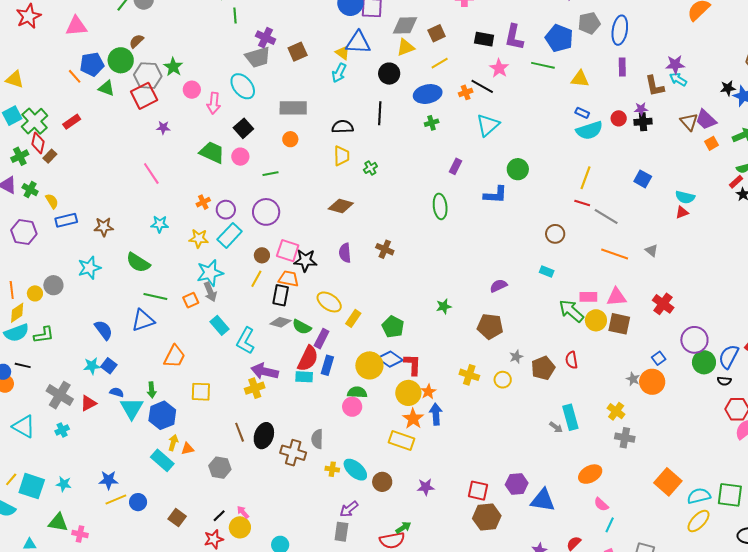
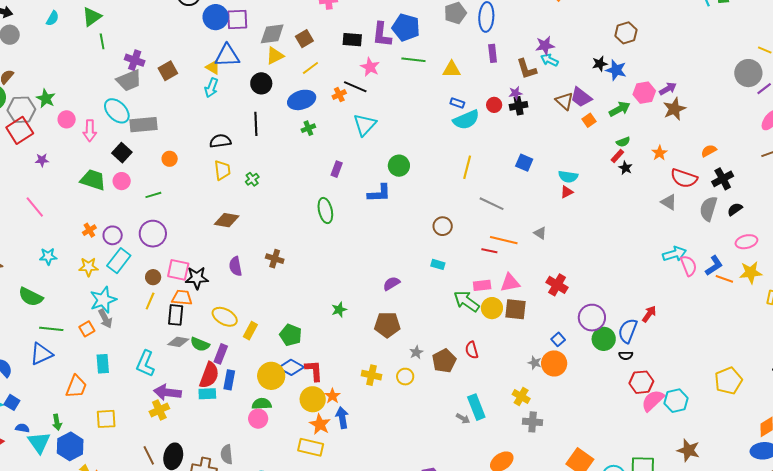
blue pentagon: (559, 38) -> (406, 27), moved
gray rectangle: (293, 108) -> (144, 125), moved
red line: (582, 203) -> (489, 251), moved
cyan rectangle: (219, 325) -> (103, 364), moved, turned 42

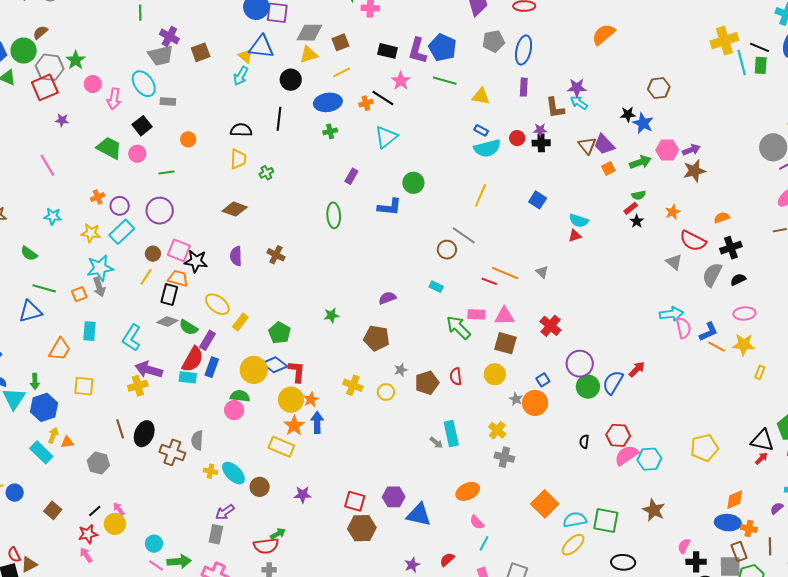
gray rectangle: (144, 125) -> (168, 102), size x0.6
gray line: (492, 204) -> (464, 235), moved
green semicircle: (31, 297) -> (29, 253), size x0.7
yellow circle: (492, 308) -> (495, 374), moved
black semicircle: (626, 355) -> (584, 442), moved, turned 88

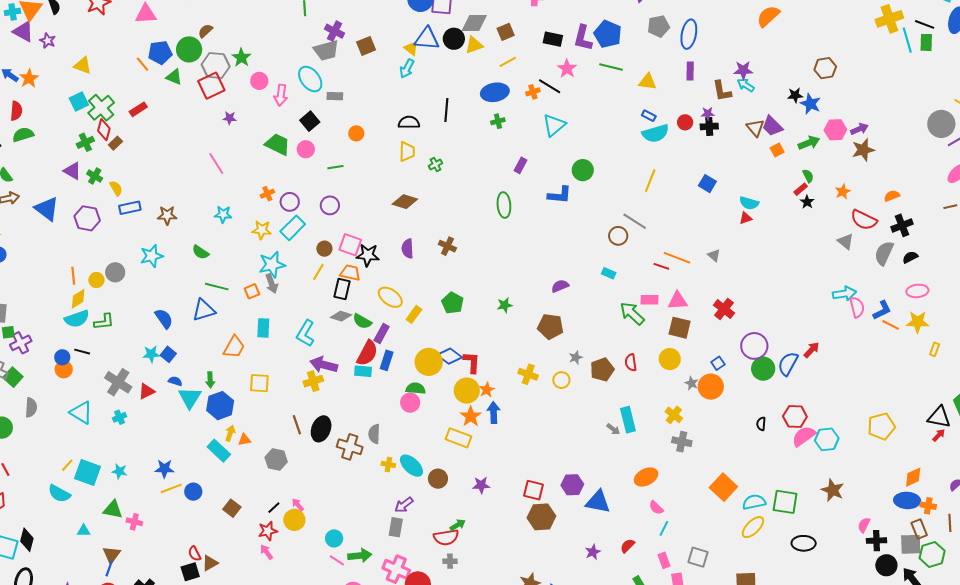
black circle: (291, 80) -> (454, 39), moved
green semicircle: (639, 195) -> (808, 176), turned -104
purple circle: (160, 211) -> (330, 205), size x0.7
green pentagon: (279, 333) -> (453, 303), moved

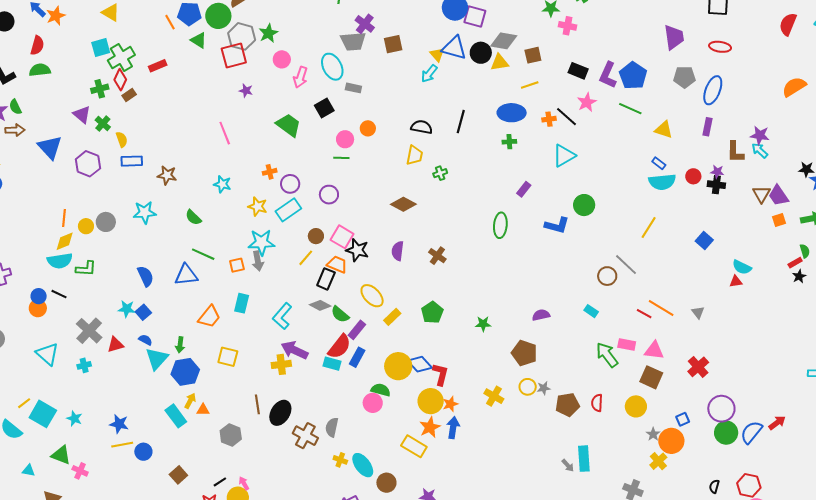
pink circle: (306, 149) -> (345, 139), moved
yellow circle: (561, 380) -> (528, 387), moved
yellow cross: (674, 415) -> (658, 461), moved

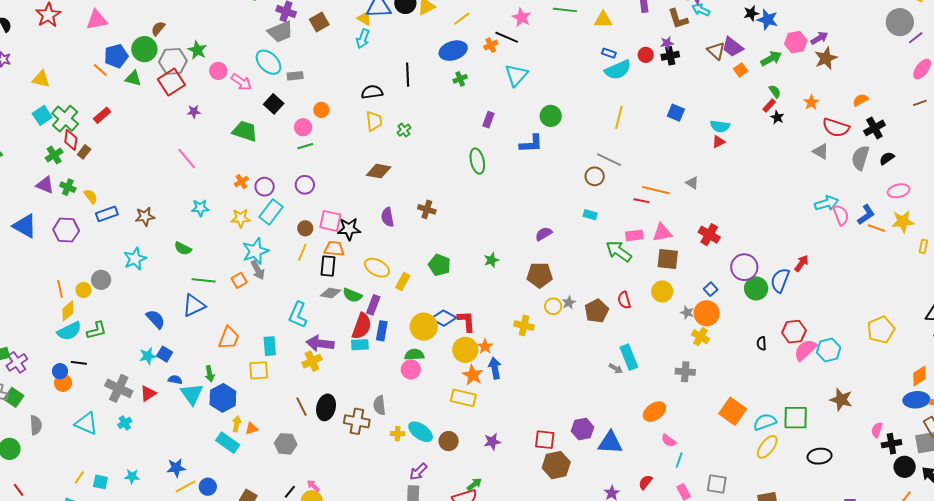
pink arrow: (300, 77) -> (241, 82), turned -55
cyan rectangle: (242, 303) -> (270, 346), moved
cyan square: (43, 414) -> (100, 482), size x0.6

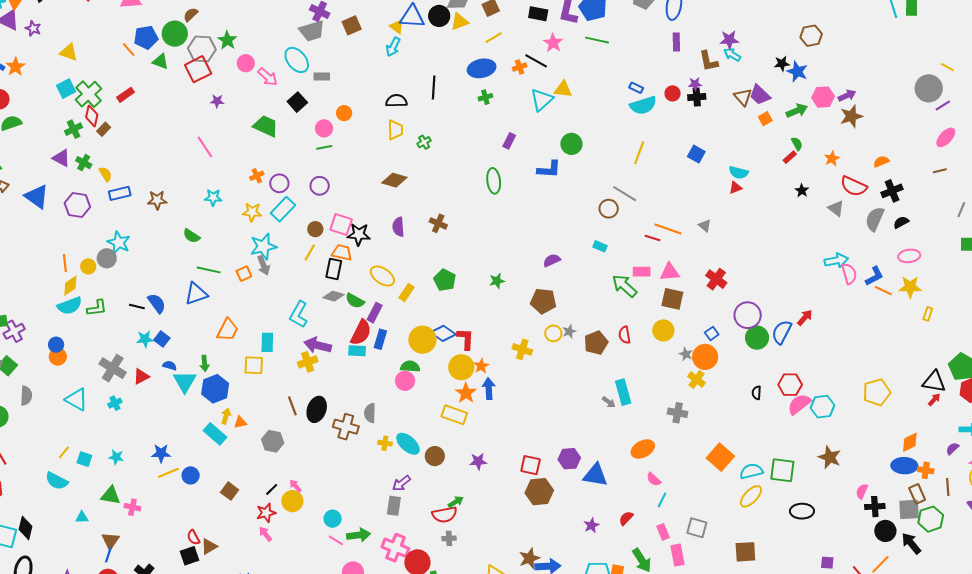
yellow triangle: (603, 20) -> (563, 89), moved
black star: (777, 117) -> (802, 191), moved
cyan star: (135, 259) -> (119, 243), moved, turned -30
black line: (79, 363) -> (137, 307), moved

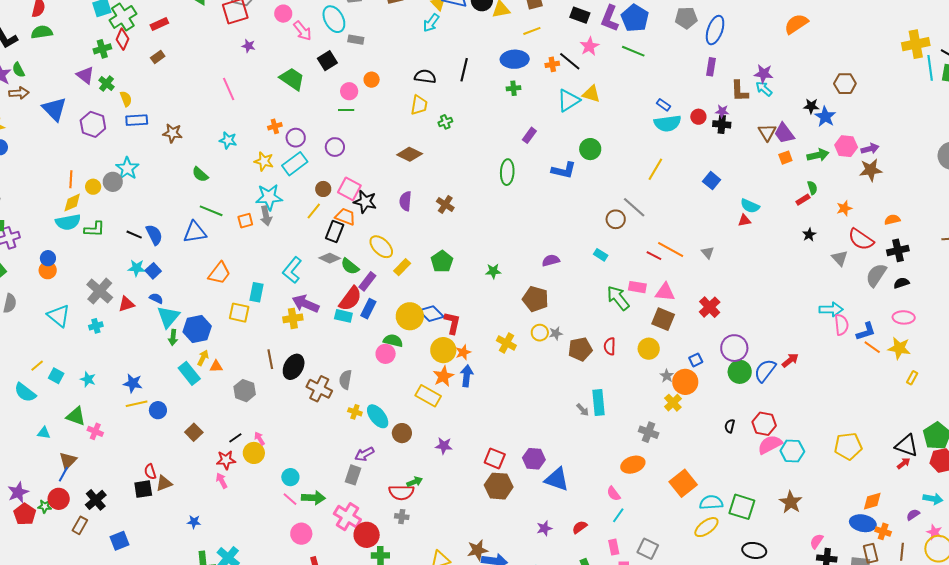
brown rectangle: (104, 129) -> (158, 57), moved
green arrow: (205, 363) -> (173, 337), moved
orange ellipse: (643, 449) -> (633, 465), moved

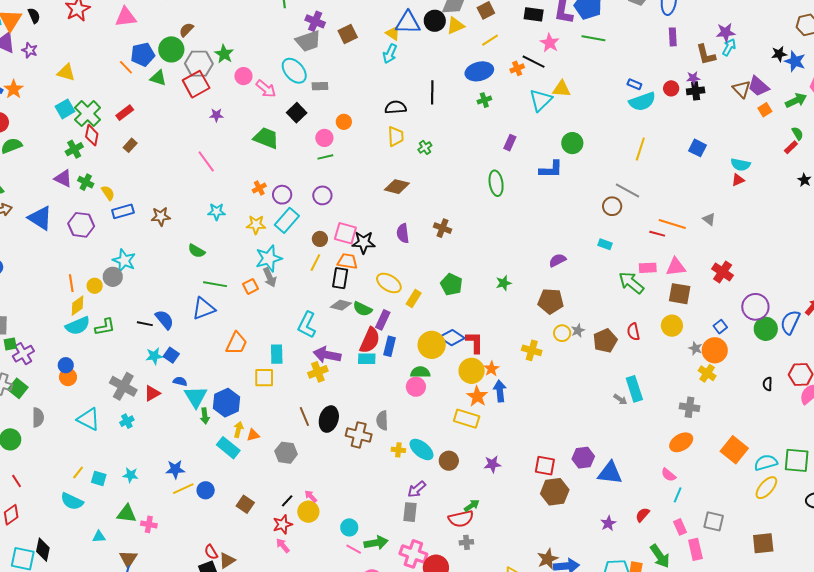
cyan arrow: (764, 89) -> (729, 47), turned 90

